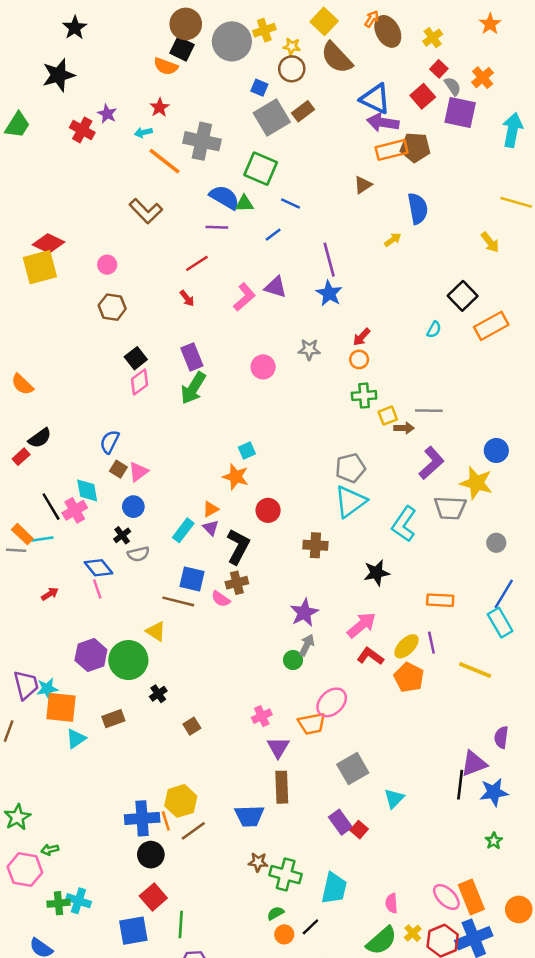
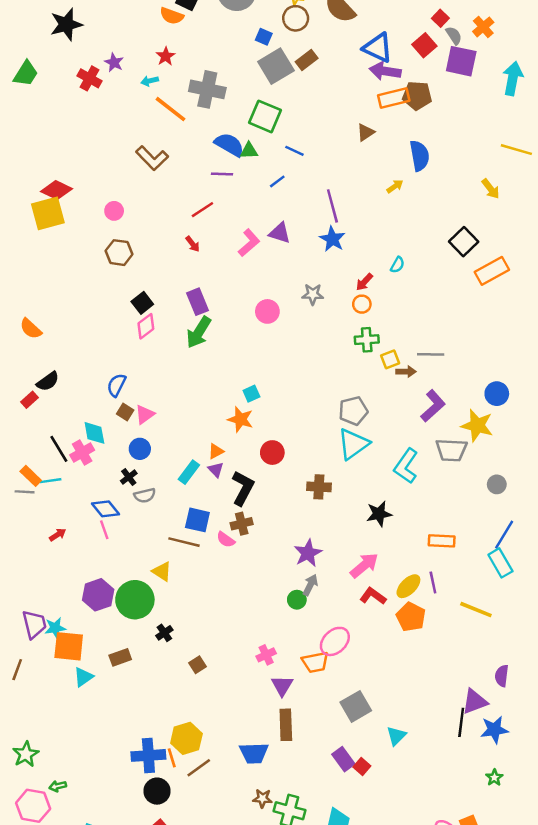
cyan semicircle: (434, 330) -> (397, 265), moved

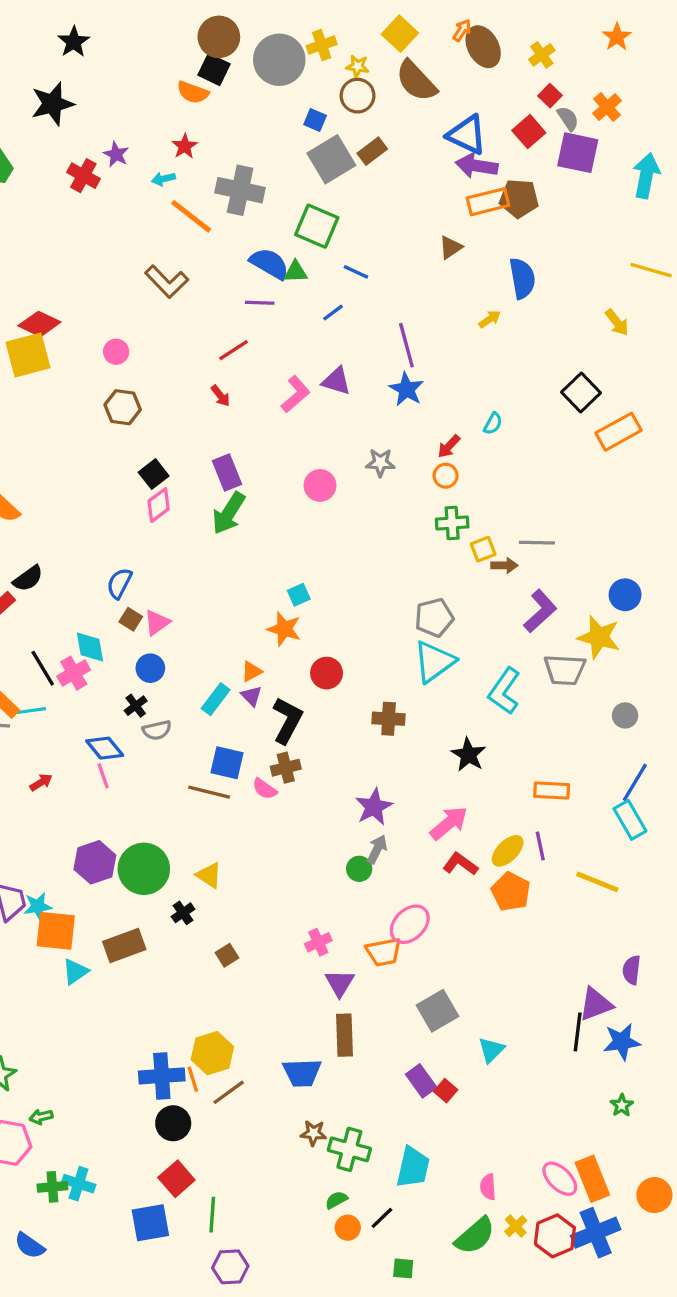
black star: (379, 514) -> (468, 755), turned -30
yellow triangle: (162, 571) -> (209, 875), moved
brown rectangle: (120, 657) -> (124, 945), size x1.4

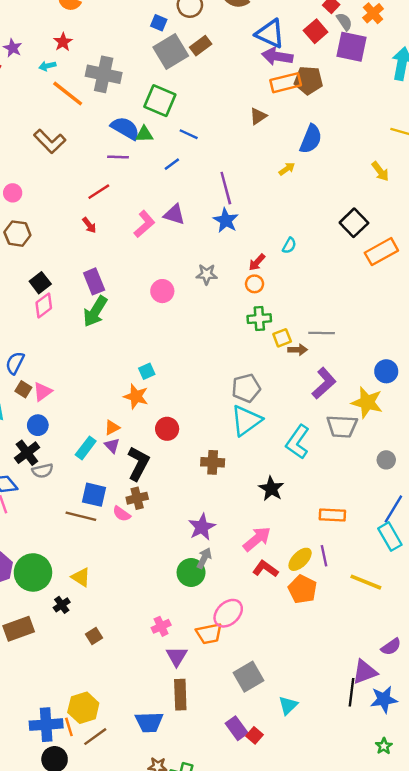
blue semicircle: (522, 278) -> (311, 139), turned 32
black cross: (136, 706) -> (27, 453), size x1.5
green circle: (359, 869) -> (191, 572), size x1.5
purple semicircle: (632, 970) -> (391, 647), turned -132

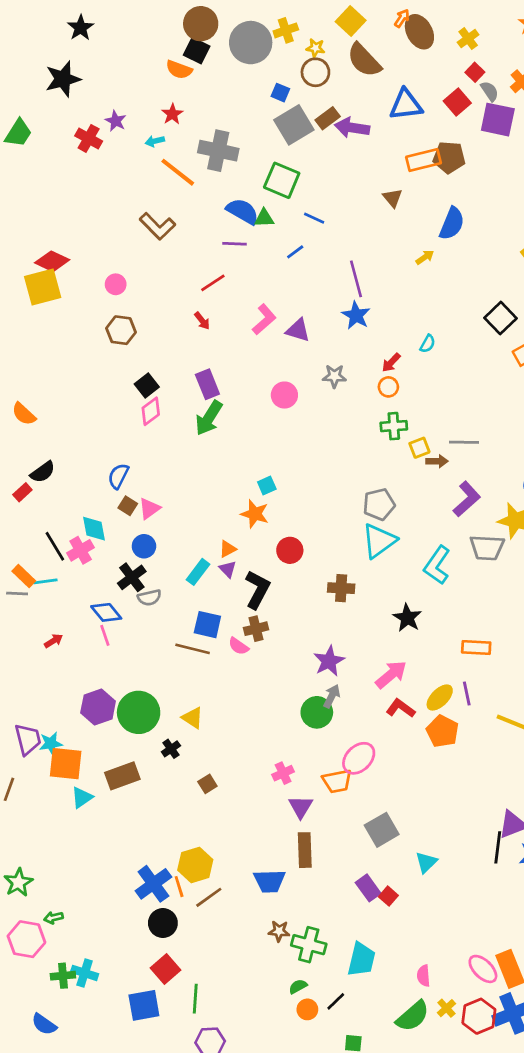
blue triangle: (270, 34) -> (406, 105), turned -32
purple arrow: (277, 56) -> (352, 128), moved
brown triangle: (258, 116) -> (392, 198), turned -36
purple triangle: (174, 214) -> (298, 330), moved
blue cross: (46, 725) -> (153, 884), turned -32

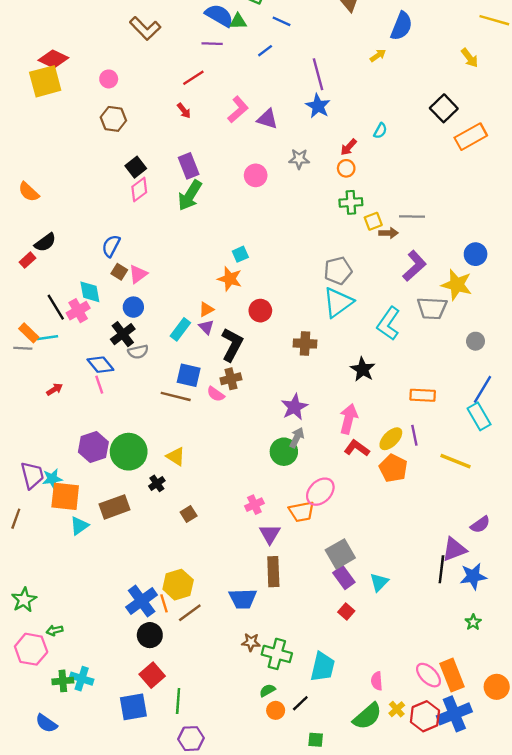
pink arrow: (391, 675) -> (349, 419), turned -36
purple rectangle: (368, 888) -> (344, 577), moved

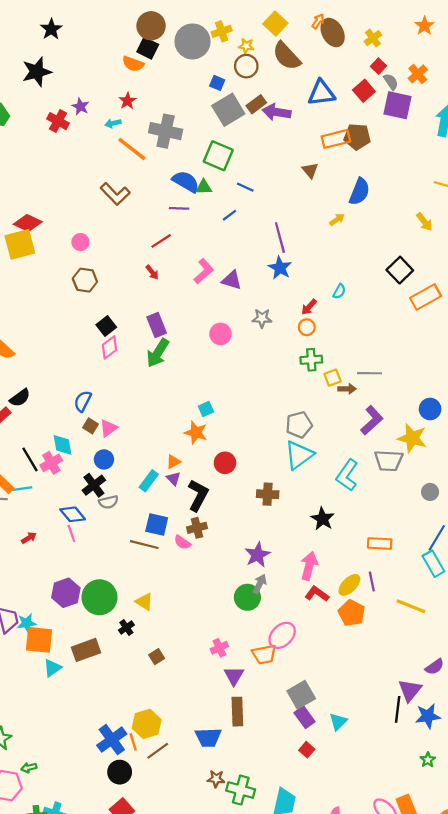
purple triangle: (454, 549) -> (410, 690), turned -30

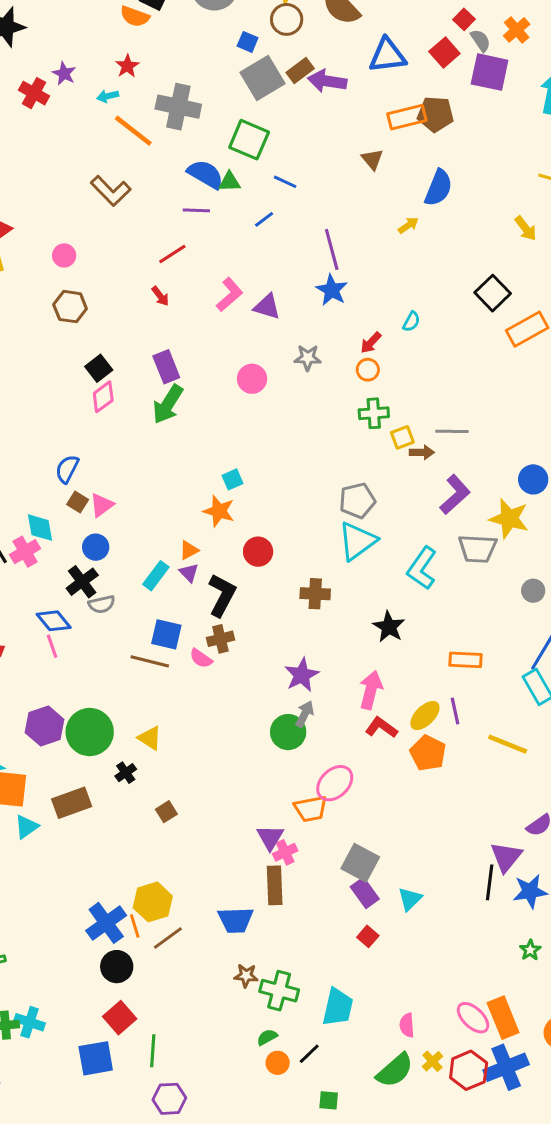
pink cross: (219, 648) -> (285, 852), moved
gray square: (301, 695) -> (360, 863), turned -32

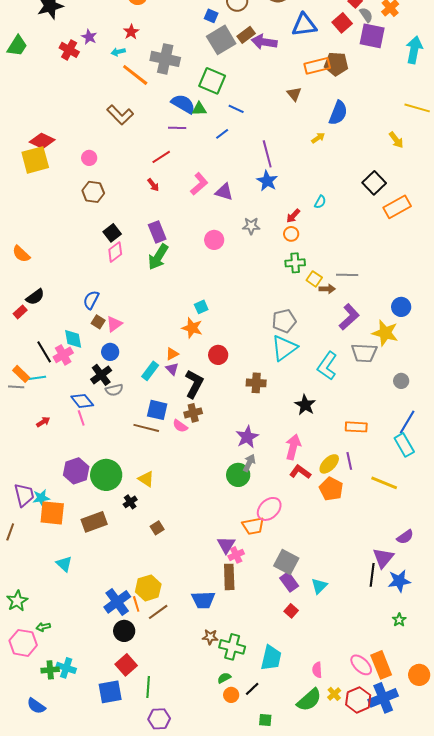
yellow square: (402, 437) -> (314, 279), turned -35
cyan triangle: (27, 827) -> (64, 564), moved, turned -42

